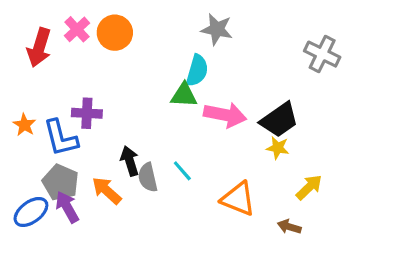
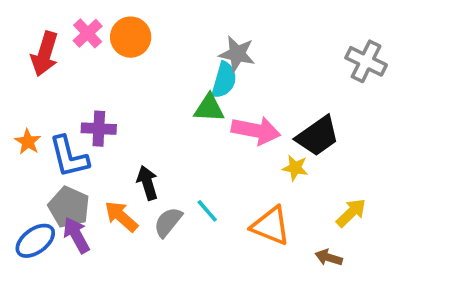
gray star: (217, 29) -> (237, 54), moved
yellow star: (278, 148) -> (295, 168), moved
cyan line: (182, 171) -> (207, 211), moved
gray semicircle: (148, 177) -> (168, 222), moved, turned 52

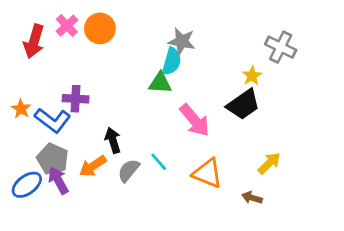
pink arrow: (256, 131) -> (195, 120), moved, turned 39
blue L-shape: (69, 157) -> (53, 120), turned -39
yellow star: (295, 168) -> (252, 76), moved, turned 30
orange arrow: (121, 216) -> (93, 166), turned -76

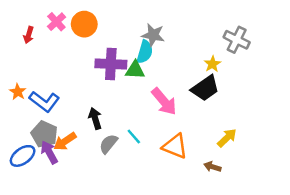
red arrow: (34, 41) -> (29, 35), size x0.6
purple cross: (76, 99) -> (111, 64), moved, size x1.4
orange arrow: (93, 166) -> (65, 141), moved

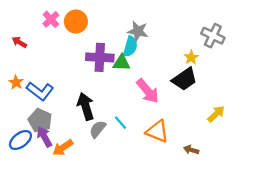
red arrow: (29, 35) -> (19, 42), moved, turned 104
black arrow: (95, 118) -> (86, 106), size x1.4
yellow arrow: (227, 138) -> (216, 114), moved
orange arrow: (65, 141) -> (63, 148), moved

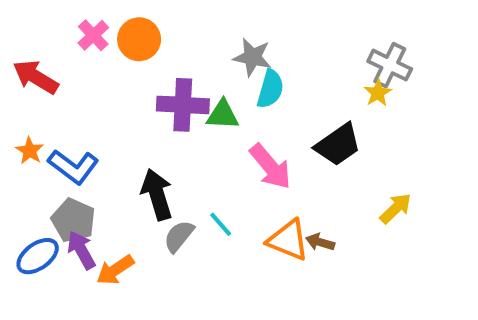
red arrow: (19, 42) -> (36, 77), size x1.6
cyan semicircle: (130, 47) -> (270, 89), moved
yellow star: (191, 57) -> (378, 93), moved
brown arrow: (191, 150) -> (320, 242), moved

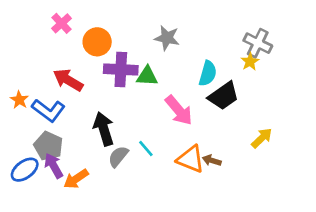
orange circle: (139, 39) -> (97, 42), moved
red arrow: (36, 77) -> (68, 80), moved
cyan semicircle: (270, 89) -> (208, 73), moved

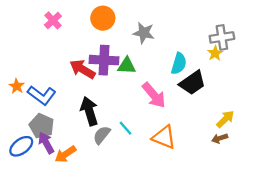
orange circle: (97, 42) -> (103, 18), moved
gray cross: (258, 43) -> (222, 37), turned -35
red arrow: (68, 80) -> (82, 69), moved
brown arrow: (212, 160) -> (220, 138), moved, turned -35

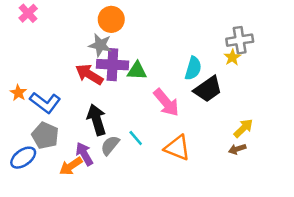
pink cross: (53, 20) -> (28, 13), moved
gray star: (144, 33) -> (100, 45), moved
purple arrow: (46, 143) -> (84, 154), moved

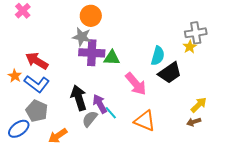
red arrow: (89, 74) -> (37, 61), moved
purple arrow: (84, 154) -> (100, 104), moved

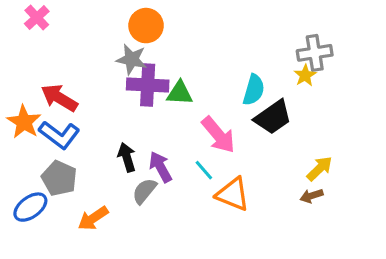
orange star: (15, 76) -> (24, 122), size x1.5
black arrow: (79, 98) -> (127, 157), size x0.7
cyan line: (111, 113) -> (204, 170), moved

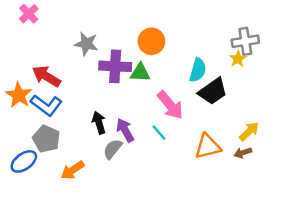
orange circle: (146, 26) -> (151, 41), moved
gray star: (132, 59) -> (86, 44), moved
orange triangle: (233, 194) -> (208, 146), moved, turned -36

